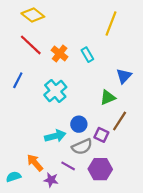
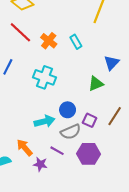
cyan cross: (55, 91) -> (44, 77), turned -30
brown line: (120, 121) -> (115, 116), moved

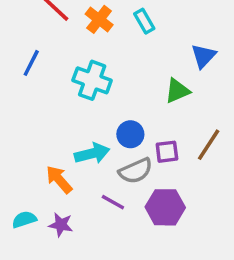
purple square: (90, 120) -> (167, 152), turned -32
orange arrow: (25, 148) -> (59, 180), moved
purple star: (40, 164) -> (61, 225), moved

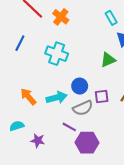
cyan rectangle: (144, 21) -> (111, 18), moved
orange arrow: (59, 180) -> (28, 97), moved
purple hexagon: (165, 207) -> (87, 143), moved
cyan semicircle: (24, 220) -> (17, 126), moved

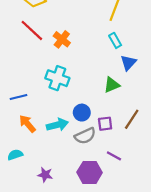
blue line: (20, 43) -> (19, 97), moved, turned 49
purple line: (69, 127) -> (114, 156), moved
purple star: (38, 141) -> (45, 175), moved

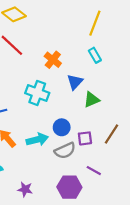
orange cross: (62, 39) -> (53, 60), moved
blue triangle: (128, 63) -> (75, 82), moved

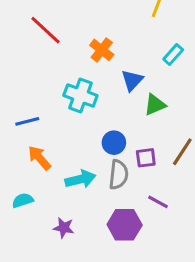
cyan rectangle: (95, 55) -> (173, 54), moved, turned 72
cyan arrow: (37, 140) -> (80, 179), moved
gray semicircle: (65, 151) -> (118, 175), turned -60

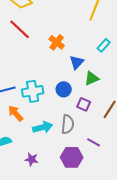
cyan cross: (80, 96) -> (33, 91), moved, turned -30
blue circle: (114, 143) -> (64, 89), moved
purple square: (146, 158) -> (84, 104), moved, turned 32

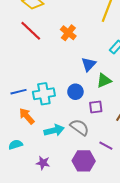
orange cross: (57, 42) -> (68, 33), moved
purple square: (84, 104) -> (96, 107), turned -32
gray semicircle: (68, 124) -> (80, 127), turned -60

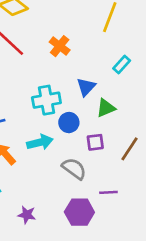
cyan cross: (44, 94) -> (46, 100), moved
cyan arrow: (54, 130) -> (40, 142), moved
purple line: (106, 146) -> (108, 192), turned -32

